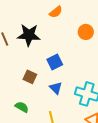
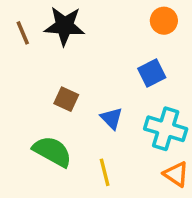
blue square: (55, 62) -> (152, 73), moved
green semicircle: (22, 107) -> (52, 151), size x1.6

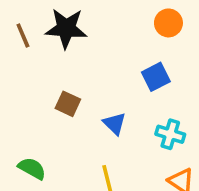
cyan cross: (166, 129) -> (170, 134), size x0.7
green semicircle: (52, 151) -> (32, 168), moved, size x0.7

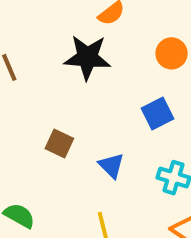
black star: (66, 28) -> (87, 57), moved

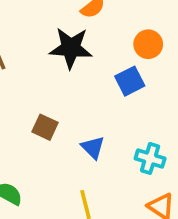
blue square: (157, 113) -> (130, 81), moved

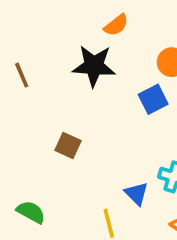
blue triangle: (93, 147) -> (136, 194), moved

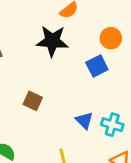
blue triangle: (136, 194) -> (84, 120), moved

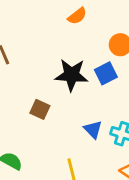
black star: (52, 41) -> (71, 75), moved

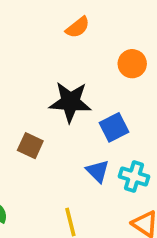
blue square: (106, 73) -> (114, 127), moved

